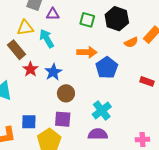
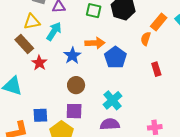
cyan arrow: (47, 38) -> (54, 31), turned 66
orange semicircle: (131, 42) -> (146, 39), moved, turned 136
blue star: (53, 72) -> (72, 56), moved
red rectangle: (147, 81) -> (156, 69), turned 56

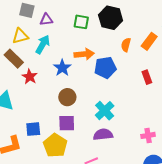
orange rectangle: (159, 22) -> (149, 41), moved
orange semicircle: (146, 39) -> (126, 45), moved
blue pentagon: (115, 57) -> (105, 68), turned 30

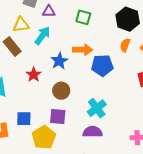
black hexagon: (111, 18) -> (128, 19), moved
red star: (30, 77) -> (34, 75), moved

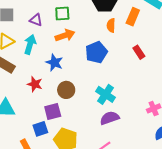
purple triangle: (49, 11) -> (36, 20), moved, turned 40
orange arrow: (83, 50) -> (65, 35), moved
purple square: (58, 116) -> (53, 112), moved

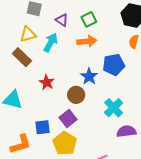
green square: (62, 14) -> (89, 19), turned -35
blue star: (54, 63) -> (89, 76), moved
purple square: (53, 112) -> (68, 118), moved, turned -36
purple semicircle: (110, 118) -> (126, 131), moved

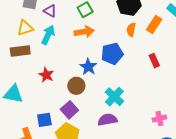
purple triangle: (62, 20) -> (50, 11), moved
brown rectangle: (22, 57) -> (20, 51), turned -48
purple semicircle: (126, 131) -> (107, 120), moved

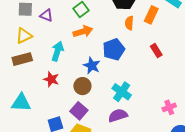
cyan arrow: (48, 35) -> (57, 51), moved

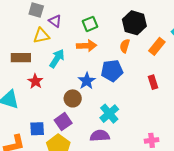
orange semicircle: (129, 23) -> (125, 46), moved
yellow triangle: (24, 36) -> (41, 36), moved
red star: (51, 79) -> (35, 81), moved

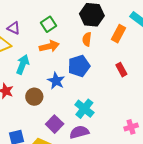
brown circle: (73, 98) -> (34, 97), moved
purple square: (63, 122) -> (55, 124), moved

